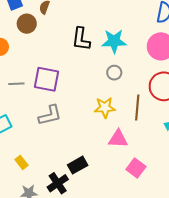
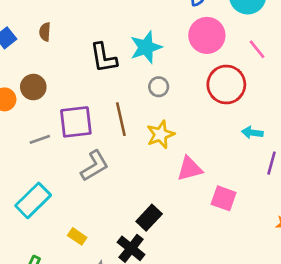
brown circle: (27, 24) -> (33, 87), moved
brown line: (137, 108) -> (121, 119), moved

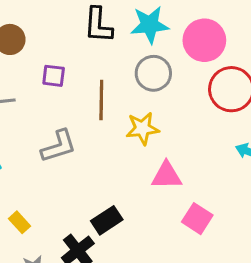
pink circle: (207, 35) -> (204, 40), moved
gray circle: (159, 87) -> (153, 73), size x1.5
purple square: (76, 122) -> (54, 76), moved, size x0.6

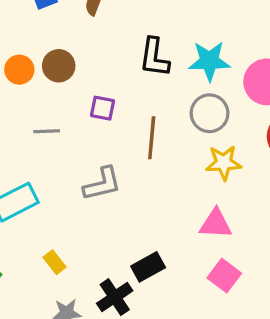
yellow star: (143, 128) -> (224, 163), moved
pink square: (197, 219) -> (224, 276), moved

